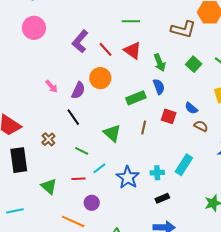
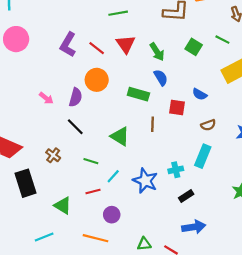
red triangle: (133, 50) -> (126, 44), turned 30
green rectangle: (136, 98) -> (138, 94), turned 48
brown semicircle: (201, 126) -> (208, 125), moved, turned 144
cyan line: (15, 211) -> (44, 237), moved

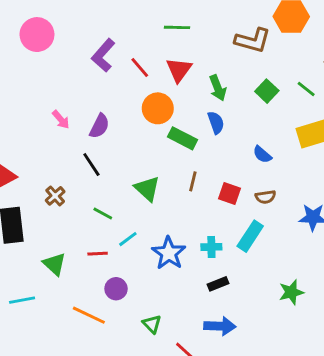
orange circle: (97, 80) -> (158, 108), moved
red square: (177, 108) -> (230, 194), moved
green triangle: (144, 244) -> (152, 324), moved, turned 40

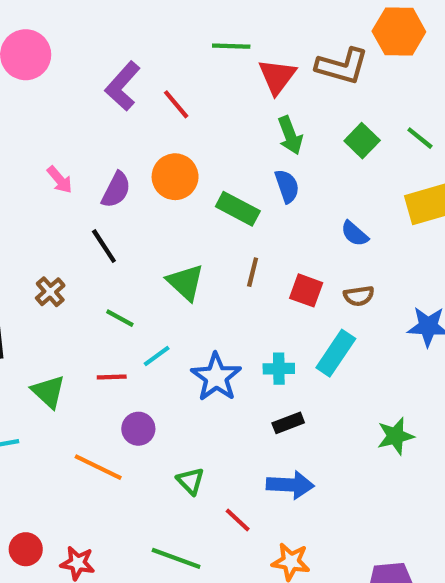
red triangle: (179, 70) -> (277, 76), moved
orange circle: (158, 108) -> (175, 177), moved

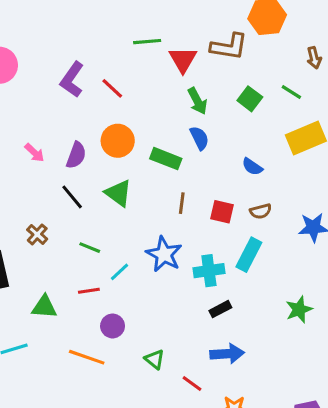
green triangle: (185, 282) -> (118, 193), moved
cyan cross: (279, 369) -> (209, 271), size x1.4
blue star: (216, 377) -> (164, 254), moved
green triangle: (48, 392) -> (44, 307), turned -32

